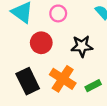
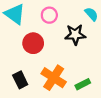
black star: (82, 46) -> (75, 35), moved
black rectangle: (28, 81) -> (20, 80), size x0.7

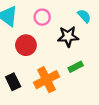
orange cross: (54, 78) -> (46, 80), turned 30
green rectangle: (83, 84) -> (76, 67), moved

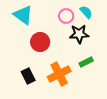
cyan semicircle: (84, 16) -> (86, 12), moved
pink circle: (42, 17) -> (66, 16), moved

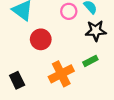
black star: (79, 34) -> (96, 31), moved
black rectangle: (28, 76) -> (17, 80), moved

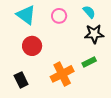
pink circle: (69, 11) -> (59, 16), moved
red circle: (41, 39) -> (32, 46), moved

